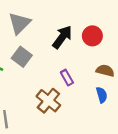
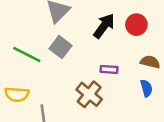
purple rectangle: (67, 78) -> (109, 69), turned -56

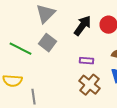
brown cross: (89, 94) -> (90, 85), moved

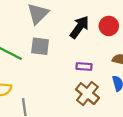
gray square: (48, 43) -> (40, 46), turned -30

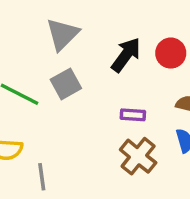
gray square: (40, 46) -> (66, 84), turned -36

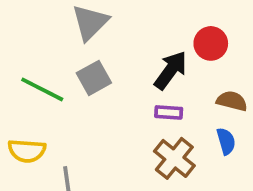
black arrow: (126, 55) -> (171, 70), moved

